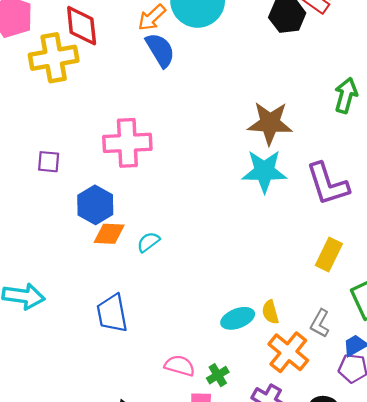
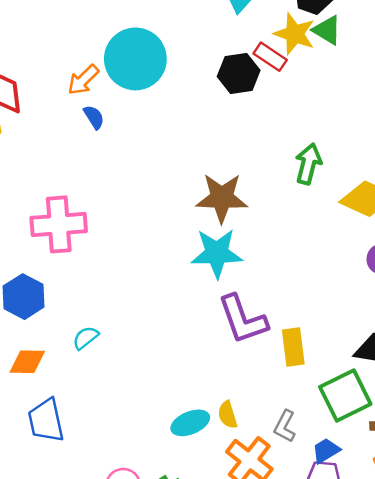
blue semicircle: (160, 50) -> (94, 117), size x0.6
purple L-shape: (328, 184) -> (243, 319), moved
orange diamond: (109, 234) -> (27, 362), moved
yellow rectangle: (329, 255) -> (293, 347), turned -32

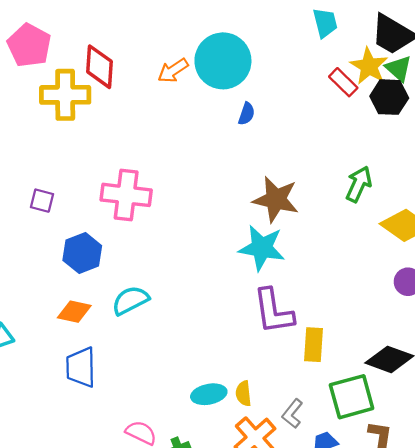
black hexagon: (239, 73) -> (389, 97), moved
blue semicircle: (94, 117) -> (247, 114), moved, turned 40
cyan semicircle: (86, 338) -> (130, 300), size x1.5

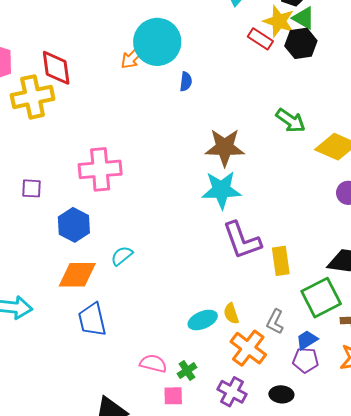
orange arrow: (173, 71) -> (132, 57), moved
green arrow: (359, 184) -> (291, 121), turned 112
cyan semicircle: (130, 300) -> (122, 256), size x0.7
orange diamond: (74, 312) -> (77, 275), size x1.4

